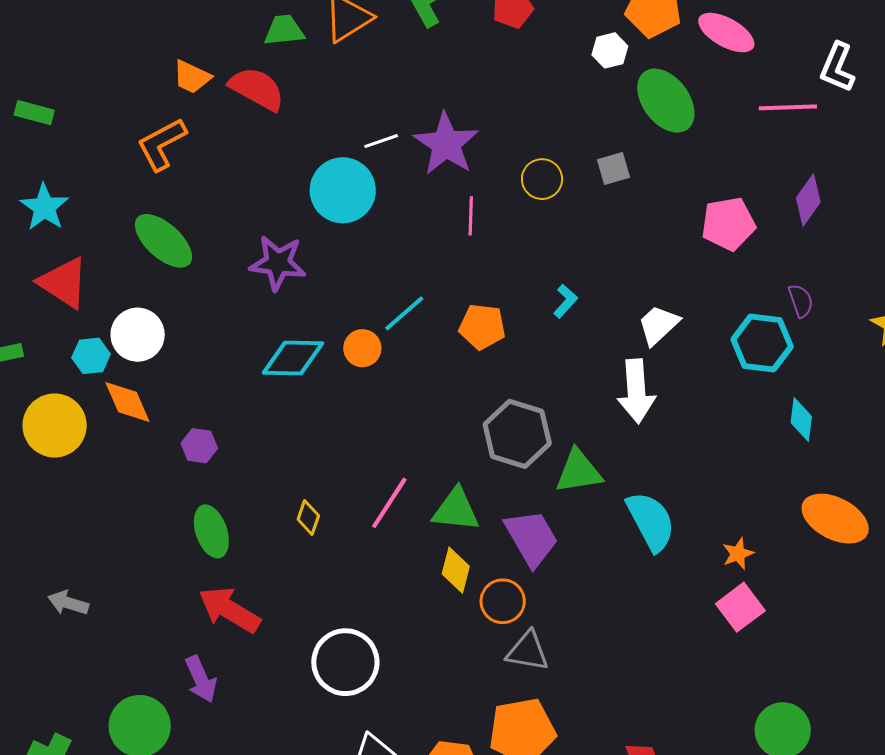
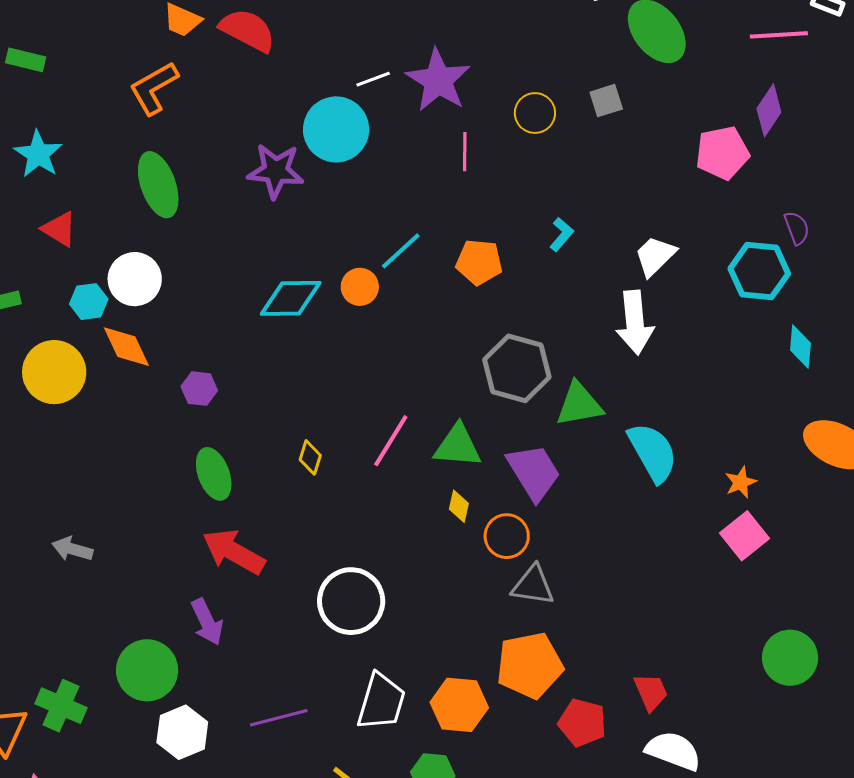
purple diamond: (808, 200) -> (769, 110), moved
green ellipse: (163, 241) -> (158, 185), turned 30
purple star: (278, 263) -> (276, 171), moved
red triangle: (64, 283) -> (59, 229), size x0.7
yellow diamond: (456, 570) -> (459, 506), size x0.7

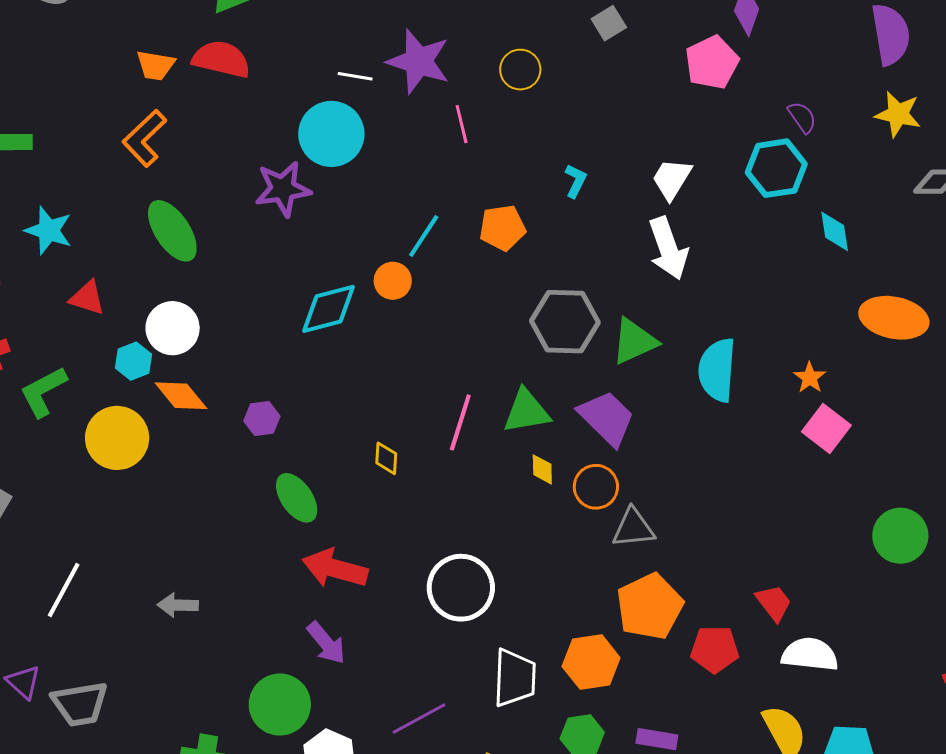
white line: (373, 79) -> (355, 76), turned 44
gray square: (606, 101) -> (609, 23), moved
cyan semicircle: (653, 452) -> (717, 370), turned -132

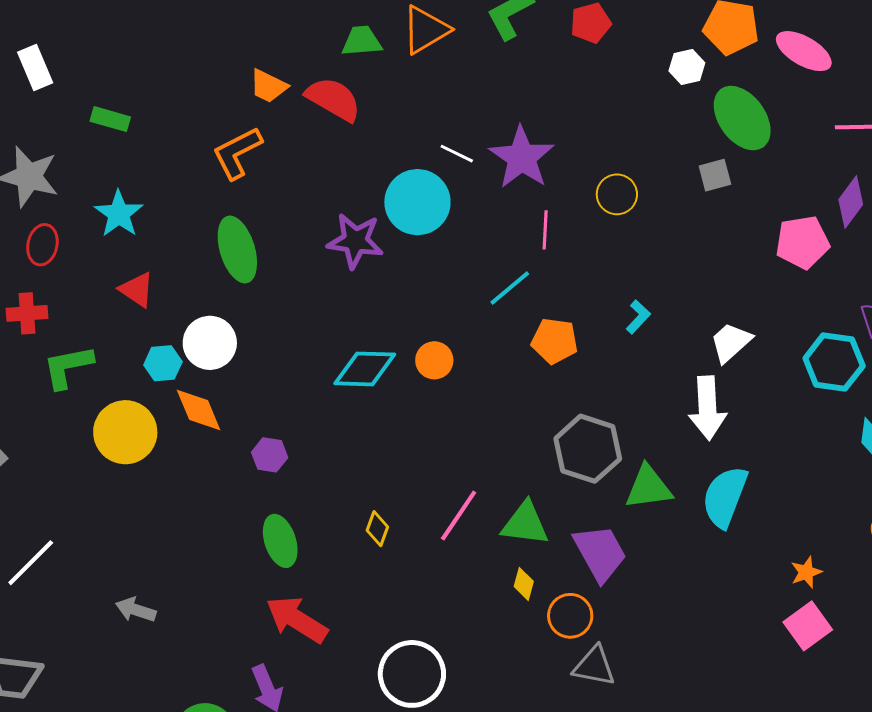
cyan line: (424, 236) -> (510, 288), moved
cyan semicircle: (717, 370) -> (725, 497), moved

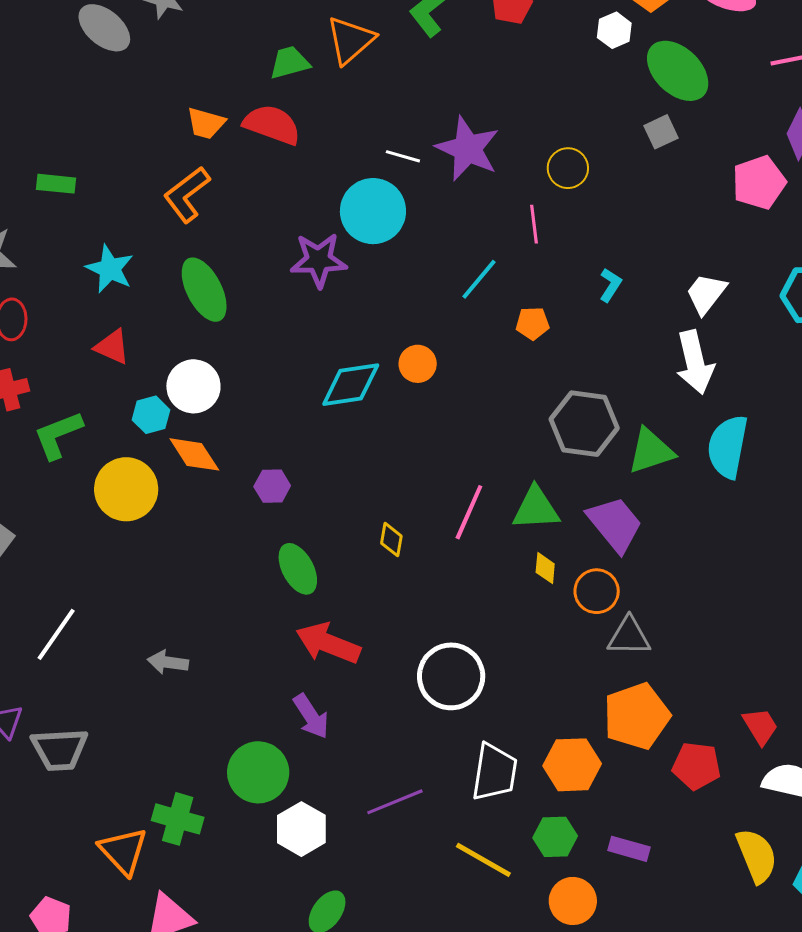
cyan star: (119, 214) -> (110, 269), moved
pink line: (545, 230) -> (534, 224), moved
orange pentagon: (555, 341) -> (533, 323), size x0.7

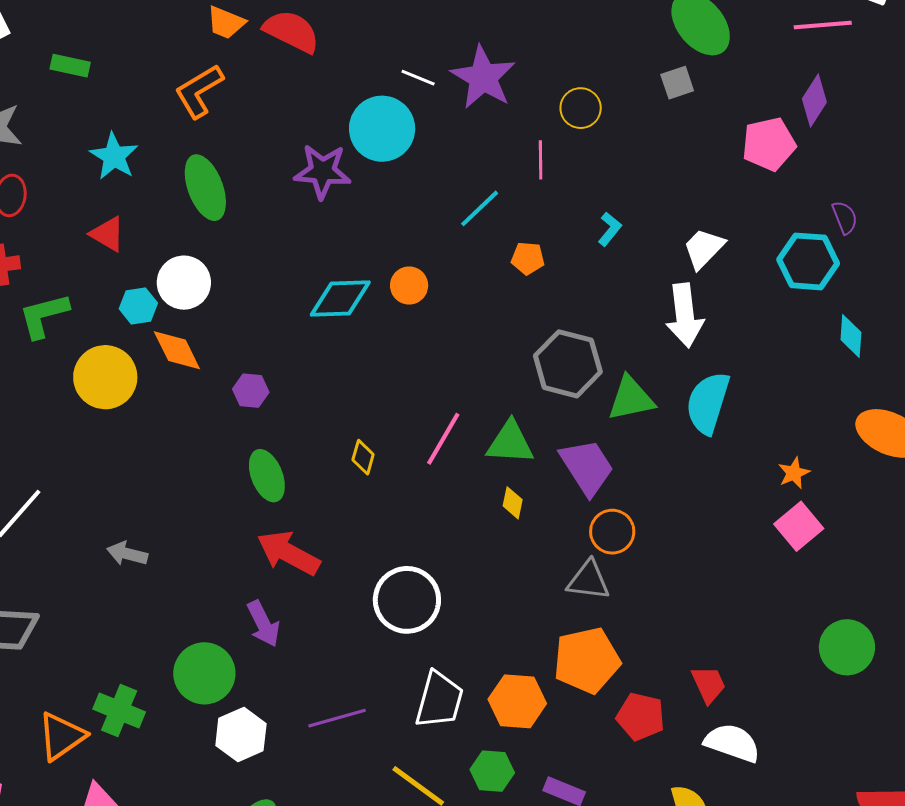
orange circle: (597, 591) -> (612, 532), moved
orange triangle: (123, 851) -> (62, 736), turned 32

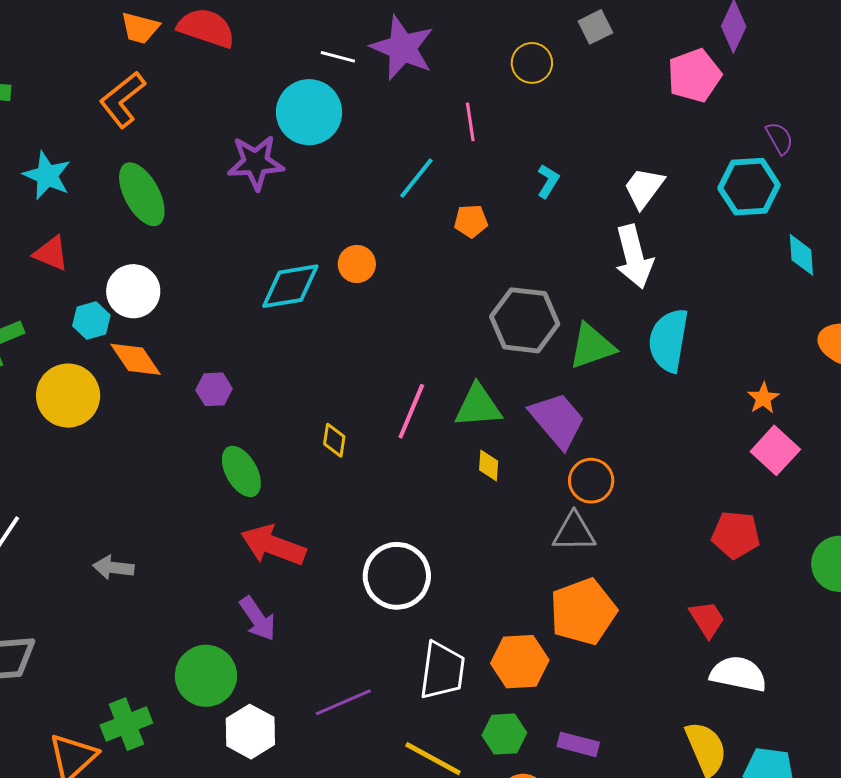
yellow circle: (581, 108) -> (532, 63), moved
green cross: (119, 711) -> (126, 724), turned -36
red pentagon: (641, 717) -> (736, 535), moved

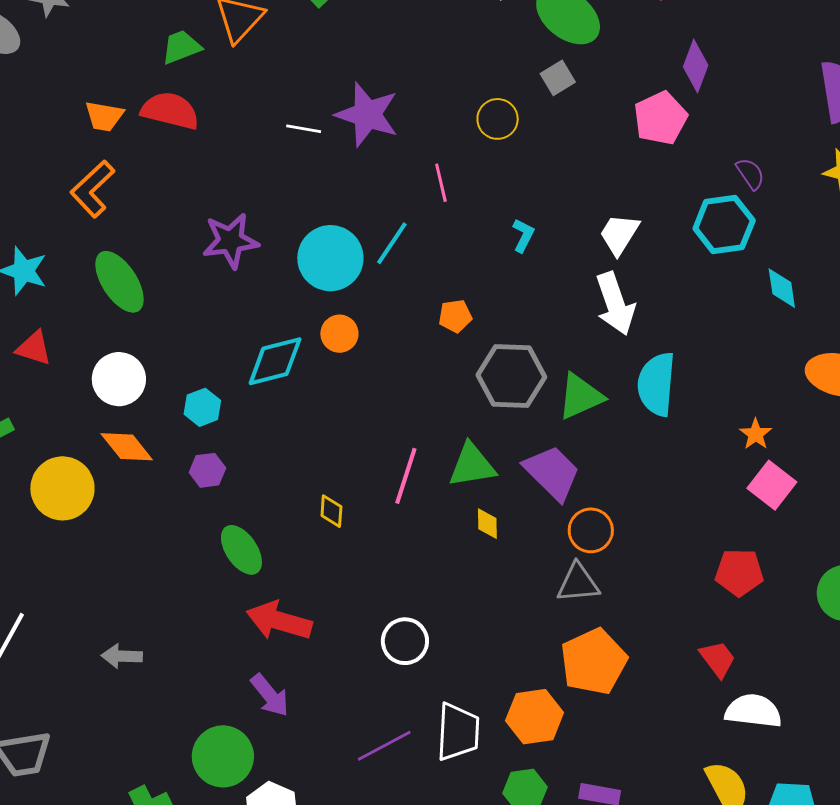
cyan circle: (309, 112) -> (330, 258), moved
orange pentagon: (471, 221) -> (455, 316), moved
cyan hexagon: (91, 321) -> (202, 407), moved
white circle: (397, 576) -> (405, 641), size x0.7
purple line: (343, 702) -> (384, 746), moved

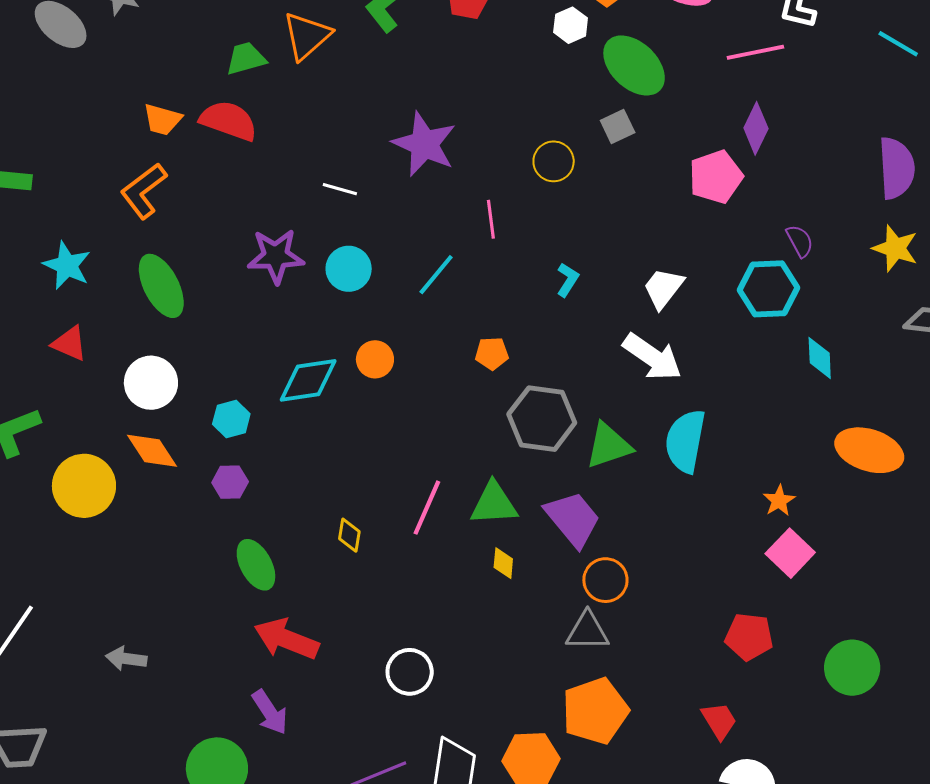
white line: (304, 129) -> (340, 189), moved
cyan circle: (330, 258) -> (349, 269), moved, size x0.7
white arrow: (615, 304) -> (652, 357), turned -42

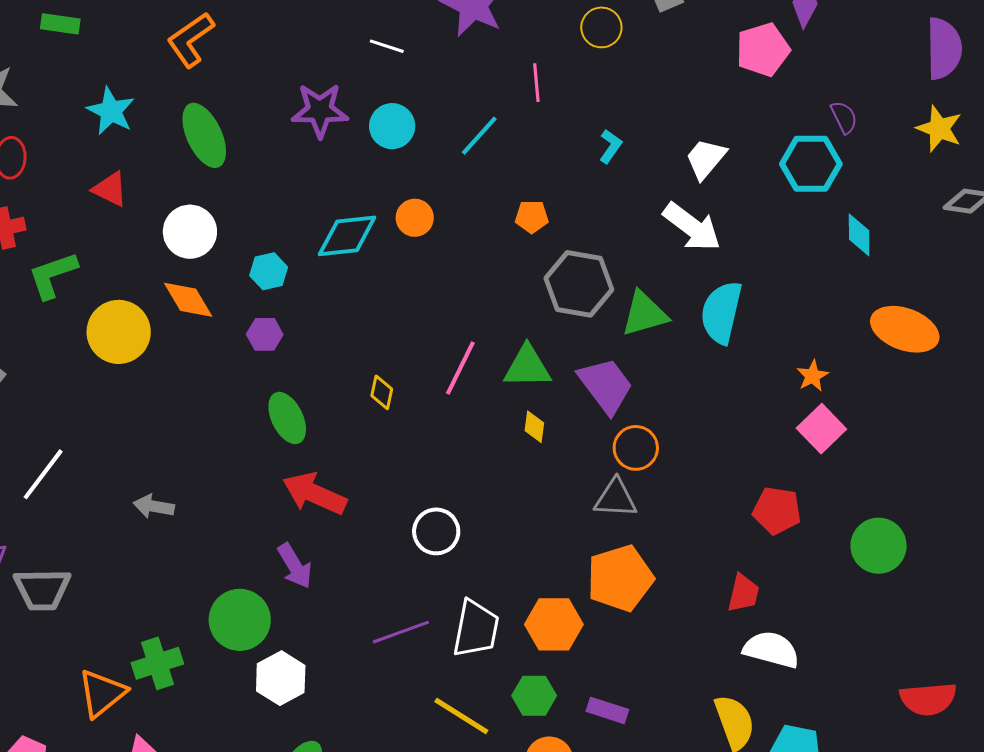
red trapezoid: (719, 721) -> (743, 593), turned 42

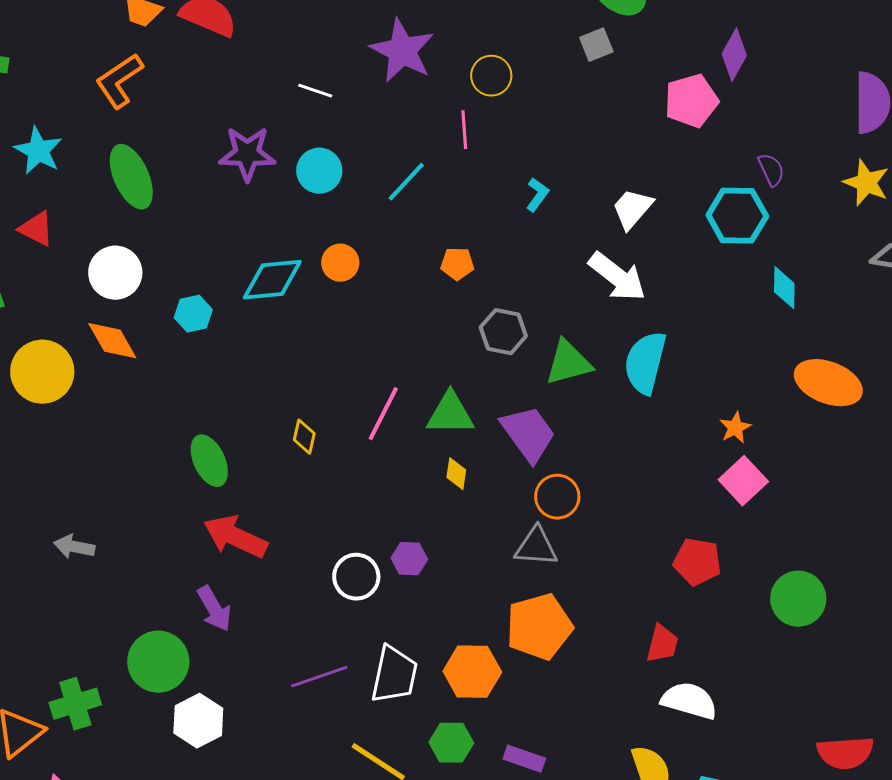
yellow circle: (601, 27) -> (491, 76), moved
gray hexagon: (579, 284) -> (503, 332), size x0.7
purple hexagon: (265, 334) -> (409, 559), moved

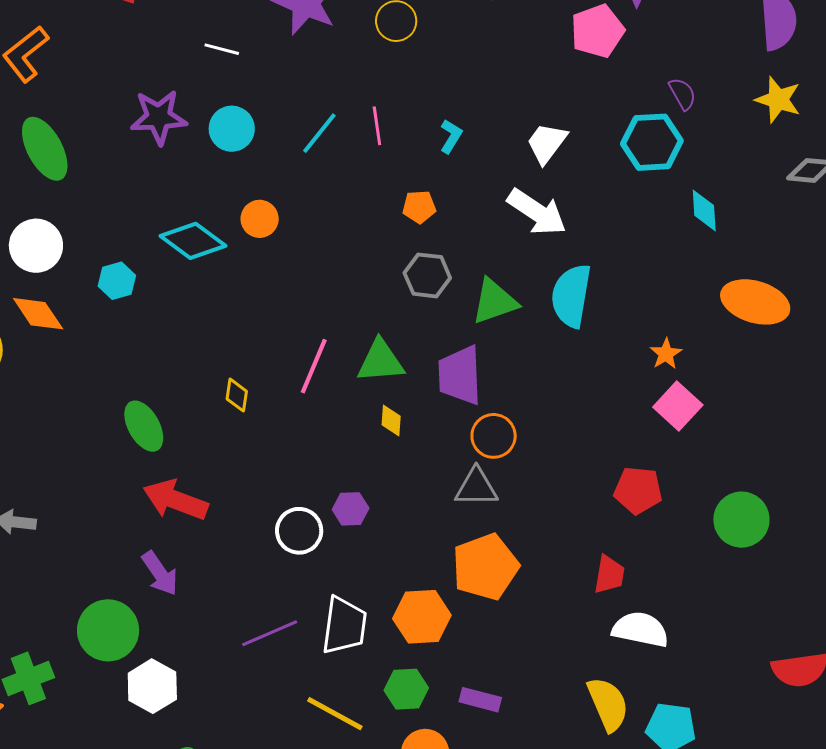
pink line: (464, 130) -> (377, 126), moved
orange pentagon: (457, 264) -> (419, 207), moved
cyan diamond: (272, 280) -> (193, 241), turned 46
purple trapezoid: (528, 434) -> (460, 375), turned -142

